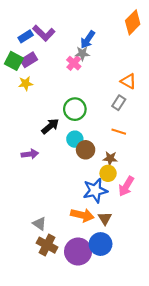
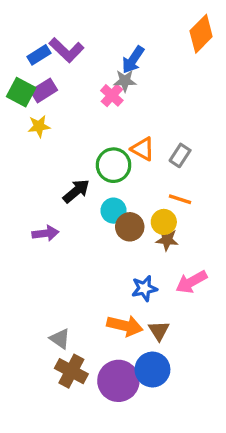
orange triangle: (128, 81) -> (143, 149), moved
yellow circle: (108, 173) -> (164, 222), moved
pink arrow: (126, 186) -> (191, 282), turned 30
blue star: (95, 190) -> (144, 288), size x0.7

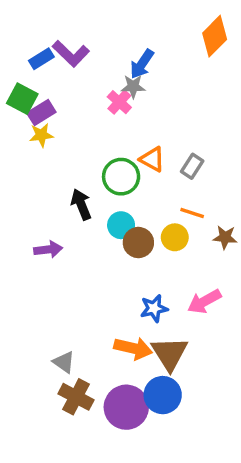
purple rectangle: (44, 91) -> (41, 113), moved
black arrow: (76, 191) -> (81, 204), turned -72
brown star: (167, 240) -> (225, 237), moved
brown triangle: (159, 331) -> (170, 353), size x1.6

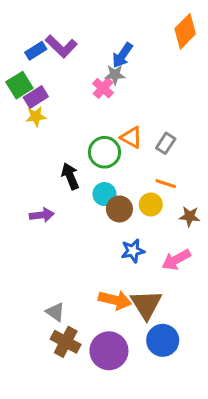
green square: (22, 99) -> (19, 85), turned 30
brown star: (225, 237) -> (190, 216), moved
blue star: (154, 308) -> (133, 251), moved
blue circle: (163, 395) -> (163, 340), moved

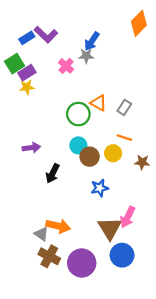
pink cross: (103, 88) -> (66, 66), moved
black arrow: (70, 176) -> (53, 173), moved, turned -132
purple arrow: (42, 215) -> (31, 148), moved
pink arrow: (176, 260) -> (128, 217), moved, turned -35
orange arrow: (115, 300) -> (58, 226), moved

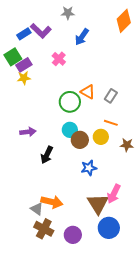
gray star: (86, 56) -> (68, 13), moved
purple circle: (82, 263) -> (73, 235), size x0.7

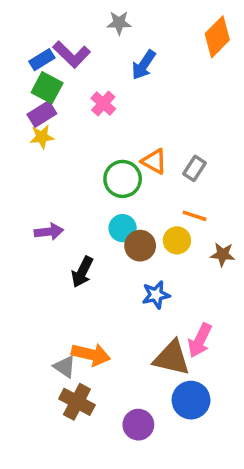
green square: (13, 57) -> (47, 88), moved, turned -30
brown triangle: (98, 204) -> (172, 358), turned -45
purple circle: (73, 235) -> (138, 425), moved

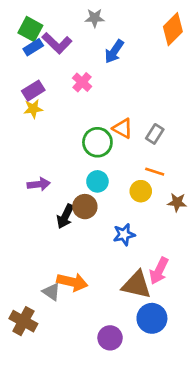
green square: (47, 88) -> (30, 29), moved
brown circle: (140, 246) -> (85, 207), moved
brown cross: (77, 402) -> (23, 321), moved

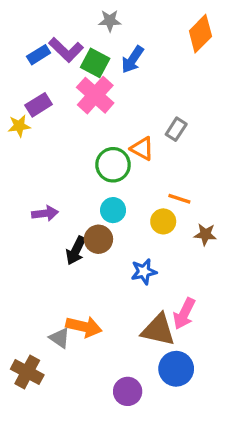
green square: (30, 29) -> (95, 63), moved
pink cross: (82, 82) -> (95, 95), size x1.6
yellow star: (33, 109) -> (19, 126), moved
gray rectangle: (155, 134) -> (176, 129), moved

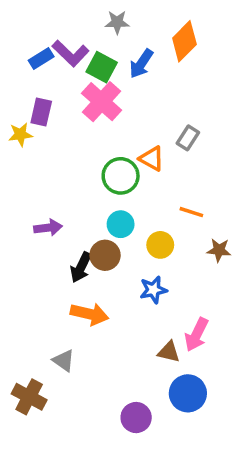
orange diamond: (200, 34) -> (184, 41), moved
purple rectangle: (39, 105) -> (41, 112), turned -45
yellow circle: (163, 221) -> (160, 245), moved
orange arrow: (84, 327) -> (89, 314), moved
brown triangle: (158, 330) -> (169, 352), size x0.6

